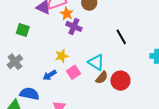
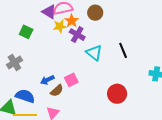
yellow star: (62, 56) -> (60, 26), moved
cyan triangle: (96, 62) -> (94, 53), moved
brown semicircle: (102, 78) -> (57, 91), moved

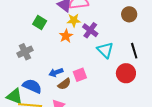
brown circle: (95, 13) -> (129, 14), moved
orange star: (72, 21) -> (66, 36), moved
red circle: (117, 94) -> (126, 73), moved

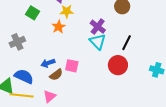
purple cross: (90, 30) -> (98, 27), moved
black line: (134, 51) -> (127, 43), turned 42
pink square: (80, 75) -> (72, 66), turned 32

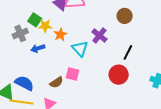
yellow star: (67, 11) -> (45, 26), moved
gray cross: (17, 42) -> (20, 33), moved
cyan triangle: (98, 42) -> (80, 49), moved
blue arrow: (48, 63) -> (38, 48), moved

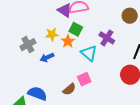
green square: (35, 20) -> (76, 29), moved
pink square: (72, 74) -> (84, 79), turned -32

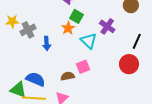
yellow star: (52, 34) -> (12, 21), moved
blue arrow: (47, 57) -> (47, 44), turned -72
brown semicircle: (69, 89) -> (68, 76), turned -152

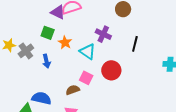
green square: (76, 16) -> (48, 33), moved
red circle: (129, 64) -> (111, 70), moved
pink square: (83, 67) -> (86, 78), turned -32

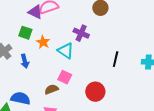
black line: (135, 44) -> (116, 59), moved
red circle: (111, 70) -> (95, 92), moved

